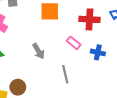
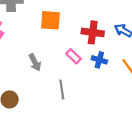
blue cross: (98, 52) -> (99, 60), moved

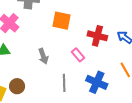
blue cross: (99, 60) -> (97, 82), moved, size x1.5

